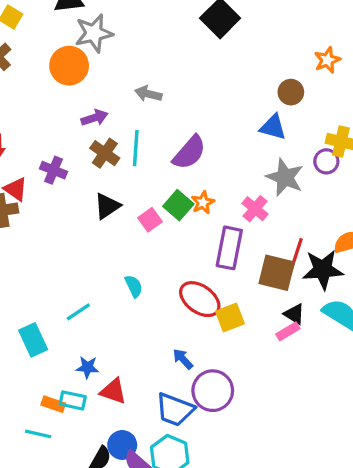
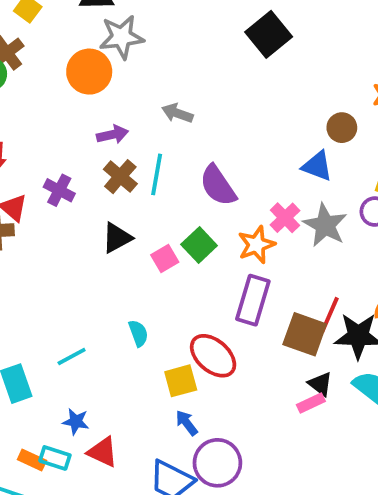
purple semicircle: (189, 153) -> (218, 186), turned 99
orange star: (203, 203) -> (256, 245), moved, size x1.4
pink cross: (255, 209) -> (285, 218), moved
yellow square: (230, 318) -> (181, 381), moved

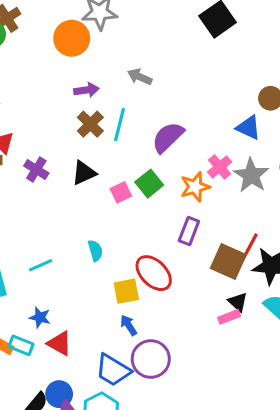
purple semicircle: (218, 186) -> (168, 137), turned 76
purple cross: (59, 190) -> (36, 170), moved
purple rectangle: (253, 300) -> (189, 231), size x0.7

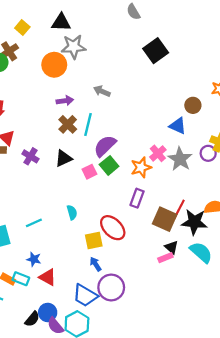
purple semicircle: (168, 137) -> (105, 146), moved

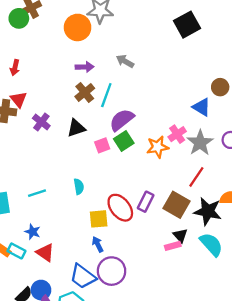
purple rectangle: (137, 198) -> (146, 202), moved
red line: (179, 209) -> (196, 177), moved

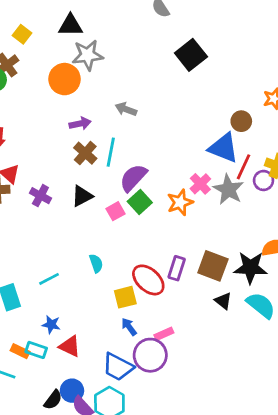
blue triangle: (202, 107) -> (224, 148), size x1.4
red line: (196, 177) -> (243, 167), moved
pink rectangle: (173, 246) -> (164, 334), moved

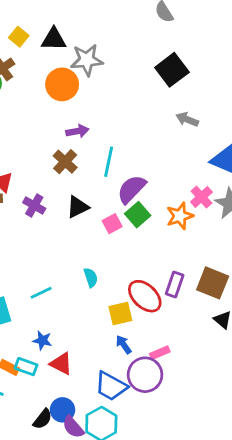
black triangle: (70, 25) -> (54, 39), moved
black square: (191, 55) -> (172, 70), moved
gray arrow: (126, 109) -> (187, 119), moved
brown cross: (85, 153) -> (65, 162), moved

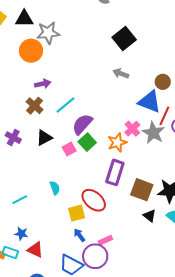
black square: (172, 70) -> (124, 38), moved
cyan line: (109, 162) -> (66, 105), turned 40
purple rectangle: (175, 285) -> (115, 172), moved, size x1.4

